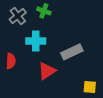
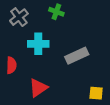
green cross: (44, 11) -> (56, 12), moved
red triangle: (47, 71) -> (38, 88), moved

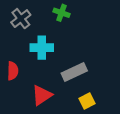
gray rectangle: (77, 56) -> (74, 72), moved
yellow square: (96, 93) -> (87, 101), moved, turned -32

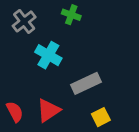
cyan cross: (42, 48) -> (48, 55), turned 30
red semicircle: (13, 71) -> (15, 112), moved, turned -30

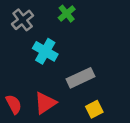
green cross: (71, 15) -> (67, 14), turned 30

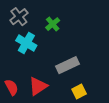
green cross: (67, 14) -> (53, 24), moved
cyan cross: (45, 51) -> (26, 43), moved

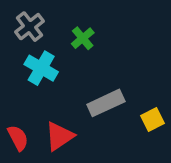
yellow square: (79, 91) -> (152, 120), moved

